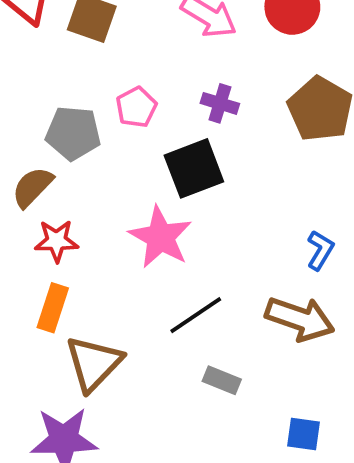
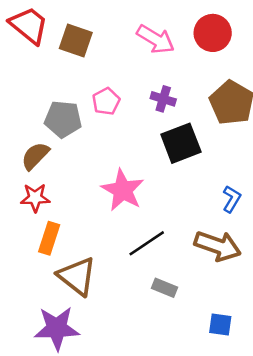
black square: (194, 168) -> (181, 143), moved
red star: (56, 241) -> (35, 198), moved
brown triangle: (94, 363) -> (77, 276), turned -36

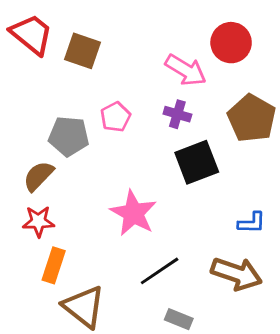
pink arrow: (156, 39) -> (186, 70), moved
blue L-shape: (232, 199) -> (252, 223), turned 60

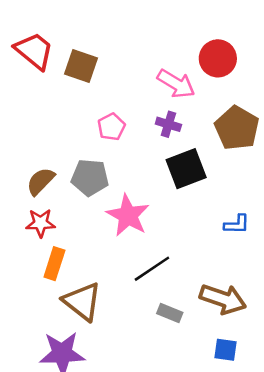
gray pentagon: (69, 136) -> (90, 177), moved
brown arrow: (237, 274) -> (223, 299), moved

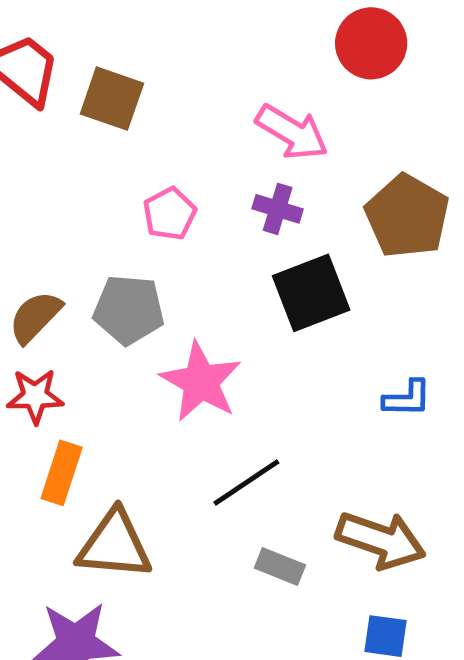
red circle: (218, 58) -> (371, 43), moved
brown triangle: (82, 302) -> (114, 545), turned -33

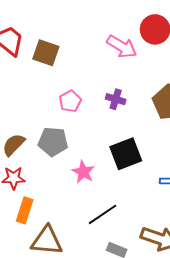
pink arrow: (292, 132) -> (122, 47), moved
black square: (311, 293) -> (126, 154), moved
pink star: (201, 382) -> (83, 172), size x0.7

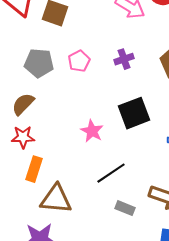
purple cross: (116, 99) -> (124, 59), turned -36
gray pentagon: (53, 142) -> (39, 63), moved

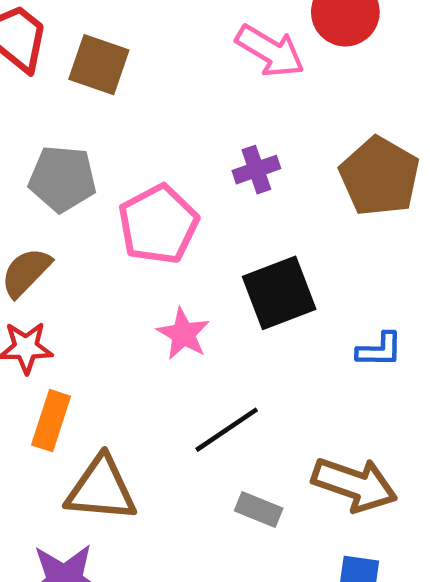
pink pentagon: (79, 61) -> (158, 224), moved, size x1.6

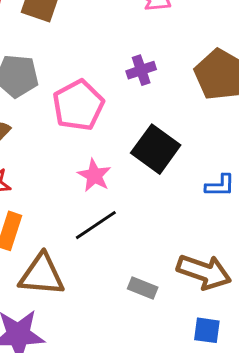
black square: (279, 293) -> (156, 149), turned -33
black line: (227, 430) -> (96, 225), moved

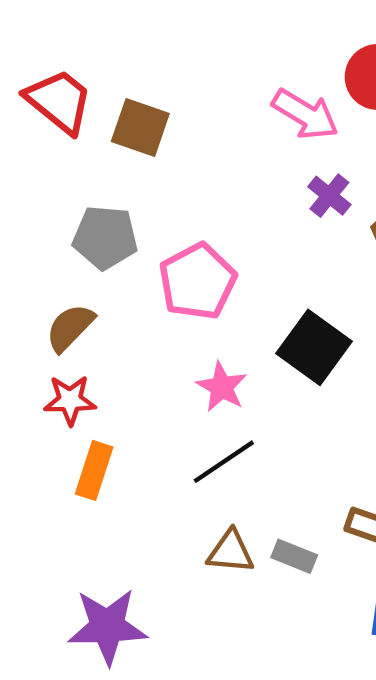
purple cross: (141, 70) -> (329, 196), moved, turned -32
brown triangle: (42, 275) -> (230, 552), moved, size x0.7

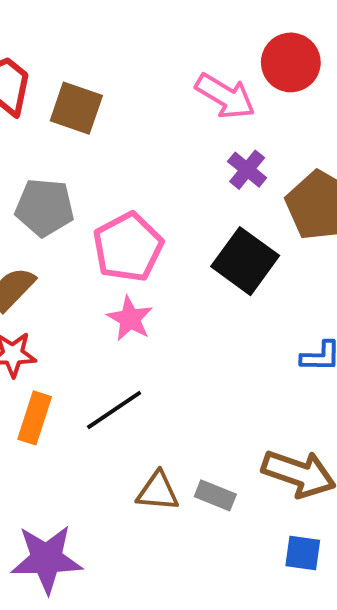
black square: (314, 347) -> (245, 261), moved
pink star: (222, 387) -> (130, 319), moved
black line: (224, 462) -> (114, 410), moved

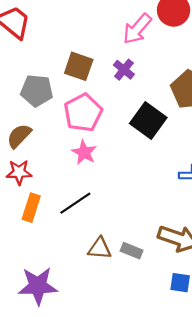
pink arrow: (225, 96) -> (137, 29), turned 100
brown square: (76, 108) -> (79, 66), moved
purple cross: (247, 170) -> (124, 70), moved

